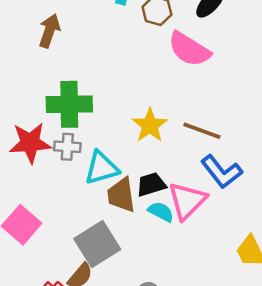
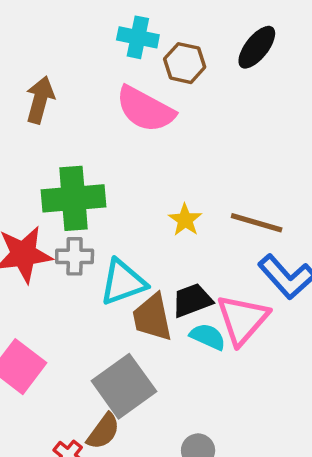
pink semicircle: (189, 49) -> (145, 109), moved
yellow star: (150, 125) -> (185, 220), size x0.7

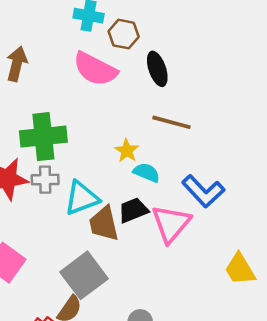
black ellipse: (257, 47) -> (157, 69), moved, turned -56
brown line: (257, 223) -> (172, 122), moved
cyan semicircle: (208, 337) -> (147, 173), moved

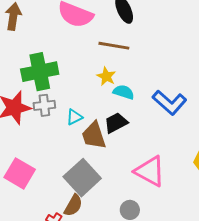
brown line: (172, 122) -> (114, 46), moved
cyan triangle: (82, 198) -> (74, 117), size x0.6
pink triangle: (171, 224) -> (150, 171), moved, turned -36

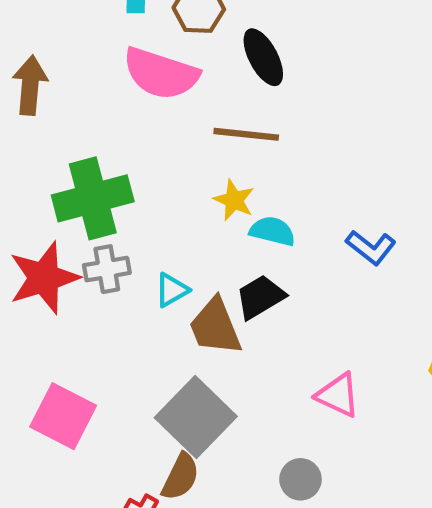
blue L-shape: (170, 103) -> (371, 247), size x0.7
pink triangle: (150, 171) -> (338, 395), size x0.7

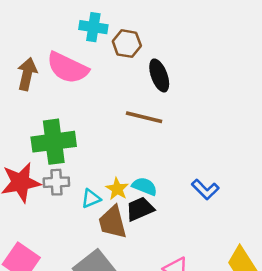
pink semicircle: (161, 74) -> (67, 68), moved
yellow star: (234, 200) -> (117, 189), moved
cyan semicircle: (272, 231) -> (145, 186), moved

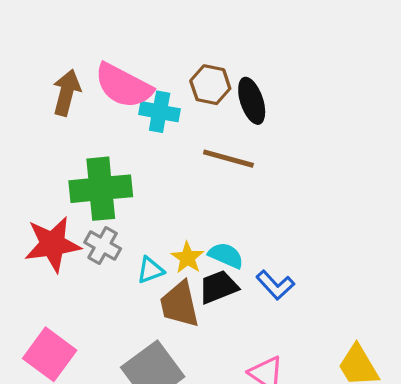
cyan cross: (93, 27) -> (160, 112), moved
brown hexagon: (127, 44) -> (210, 85), moved
gray cross: (56, 182) -> (103, 245), turned 30
blue L-shape: (205, 189) -> (275, 285), moved

